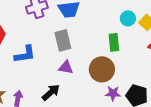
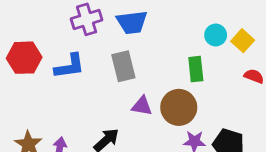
blue L-shape: (25, 54) -> (70, 66), moved
purple triangle: (66, 67) -> (142, 106), moved

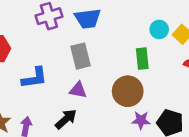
blue L-shape: (70, 66) -> (34, 78), moved
purple triangle: (142, 106) -> (78, 90), moved

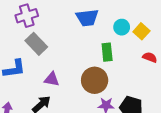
blue trapezoid: (88, 19) -> (87, 18), moved
gray rectangle: (80, 56) -> (36, 44), moved, turned -30

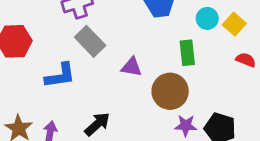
purple triangle: (52, 79) -> (132, 67), moved

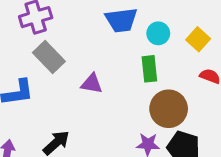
cyan circle: (207, 18) -> (158, 33), moved
brown circle: (170, 91) -> (169, 109), moved

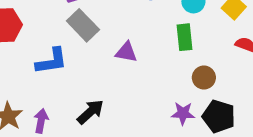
brown circle: (169, 109) -> (204, 78), size x0.6

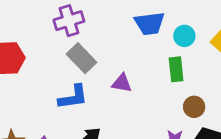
blue L-shape: (52, 61) -> (73, 97), moved

